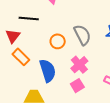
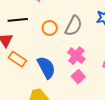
gray semicircle: (82, 35) -> (74, 26), turned 65
orange circle: (58, 41) -> (50, 28), moved

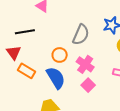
orange circle: (50, 28) -> (60, 55), moved

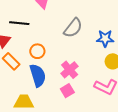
gray semicircle: (81, 35) -> (73, 28), moved
orange circle: (60, 55) -> (37, 51), moved

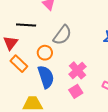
gray semicircle: (73, 28) -> (62, 35), moved

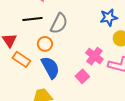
black line: (26, 25) -> (32, 19), moved
pink cross: (78, 70) -> (94, 56), moved

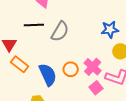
orange circle: (45, 44) -> (71, 69), moved
pink square: (82, 76) -> (96, 88), moved

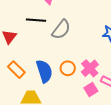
orange rectangle: (20, 64) -> (16, 70), moved

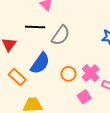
blue semicircle: (44, 71) -> (40, 63), moved, turned 55
pink square: (91, 90) -> (84, 97), moved

